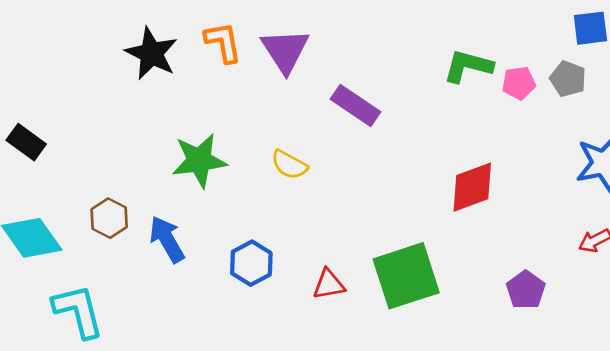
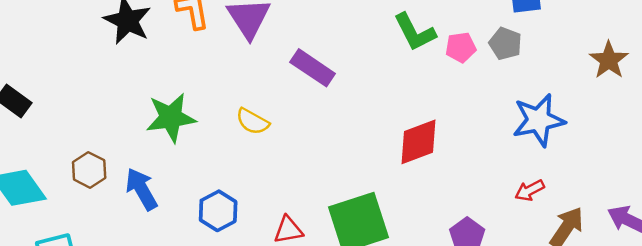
green L-shape: (468, 66) -> (415, 32), turned -132

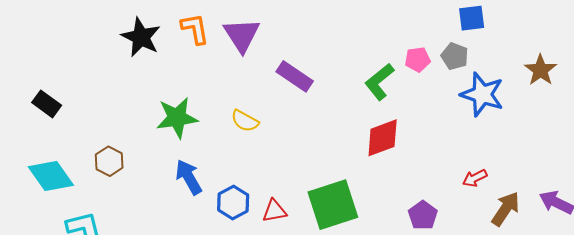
green L-shape: (415, 32) -> (379, 82), moved, turned 78
blue star: (539, 120) -> (482, 94), moved, turned 30
blue arrow: (141, 189) -> (189, 177), moved
blue hexagon: (218, 211) -> (233, 203), moved

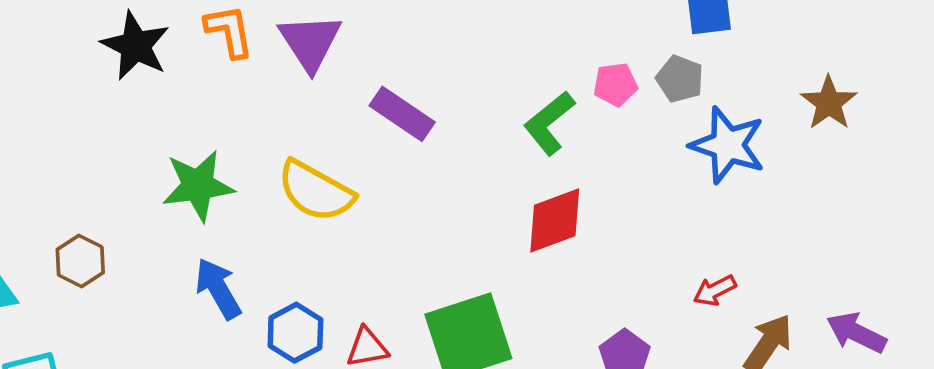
yellow semicircle: (245, 121) -> (316, 191), size x1.6

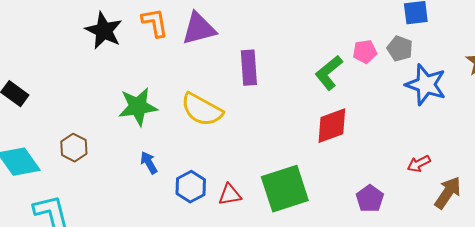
purple triangle: (310, 42) -> (199, 29), turned 48
purple rectangle: (402, 114) -> (249, 68), turned 52
blue arrow: (218, 289) -> (149, 163), size x0.7

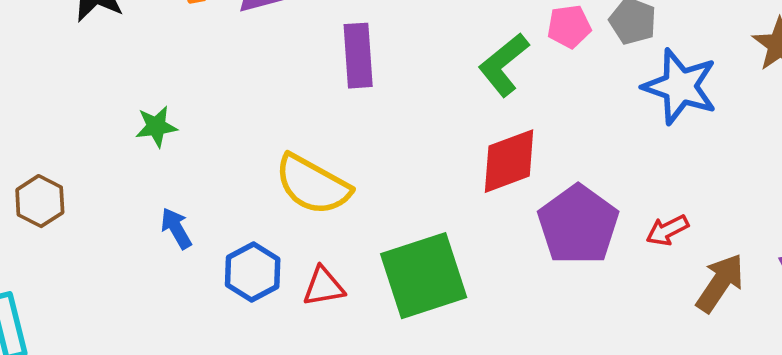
green star: (138, 107) -> (156, 127), size x0.6
yellow semicircle: (202, 110) -> (313, 185), moved
purple pentagon: (370, 199) -> (578, 225), moved, size x1.6

